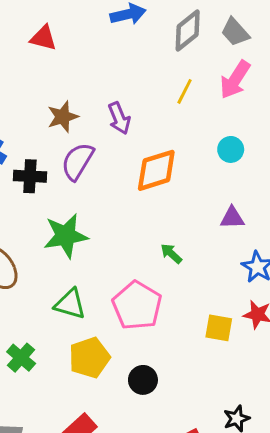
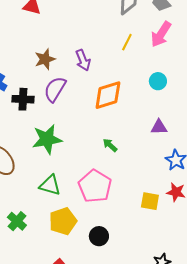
green arrow: (171, 254) -> (110, 145), moved

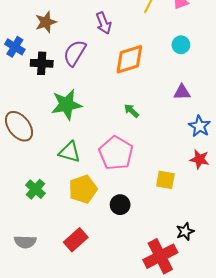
brown star: (45, 59) -> (46, 22), moved
yellow square: (150, 201) -> (165, 180), moved

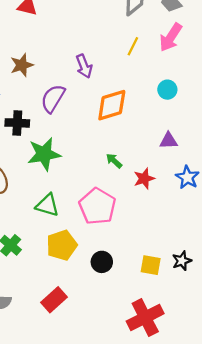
black cross: (42, 63) -> (17, 123), moved
red star: (200, 159) -> (144, 179), moved, turned -30
yellow square: (165, 180) -> (151, 265), moved
black star: (185, 231) -> (182, 261), moved

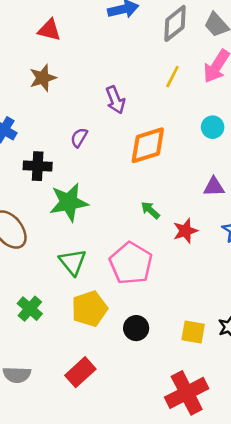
brown star: (22, 65) -> (43, 78), moved
purple semicircle: (53, 98) -> (79, 138), size x0.6
green triangle: (47, 205) -> (73, 262), turned 35

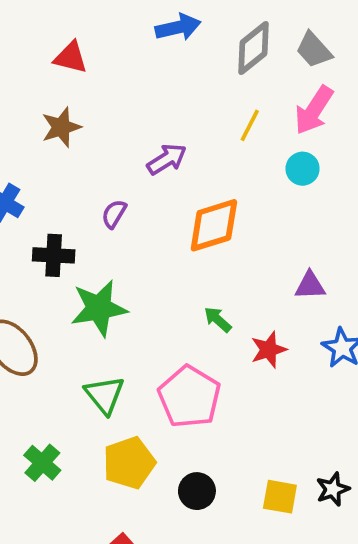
purple arrow: (115, 100) -> (167, 159), turned -100
cyan circle: (213, 127) -> (303, 169), moved

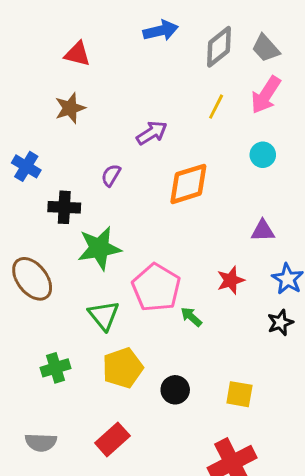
cyan circle: (303, 169) -> (263, 155), moved
green arrow: (218, 319) -> (191, 317), moved
pink pentagon: (189, 397) -> (156, 288), moved
green cross: (42, 463) -> (55, 368), turned 32
black star: (333, 489) -> (280, 323), moved

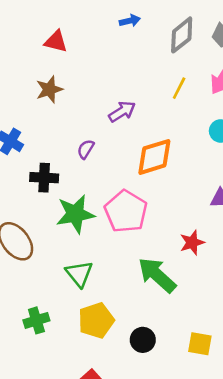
blue arrow: (161, 31) -> (130, 21), size x0.7
pink pentagon: (156, 288) -> (126, 211), moved
green arrow: (191, 317) -> (157, 275), size x2.0

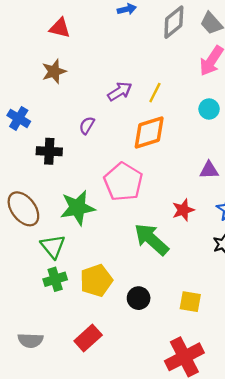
yellow line: (179, 88) -> (155, 93), moved
green star: (75, 214) -> (77, 208), moved
green triangle: (79, 274) -> (53, 246), moved
green cross: (36, 320) -> (55, 279), moved

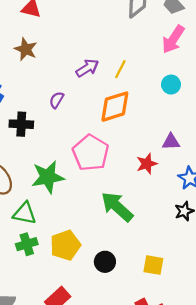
brown star: (54, 71) -> (26, 49), turned -30
red star: (183, 210) -> (147, 164), moved
green triangle: (53, 246) -> (25, 213), turned -40

